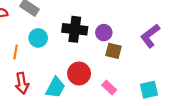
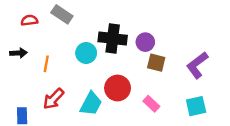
purple L-shape: (150, 36) -> (197, 65), moved
cyan circle: (38, 38) -> (86, 53), moved
red arrow: (22, 83) -> (53, 99), turned 54

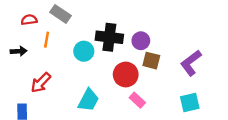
orange line: (46, 64) -> (47, 40), moved
red circle: (118, 88) -> (126, 74), moved
red arrow: (53, 99) -> (41, 83), moved
pink rectangle: (151, 104) -> (137, 100), moved

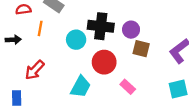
red circle: (126, 74) -> (104, 62), moved

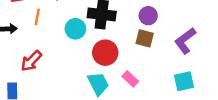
purple circle: (131, 30) -> (148, 16), moved
cyan trapezoid: (81, 87) -> (98, 84), moved, turned -55

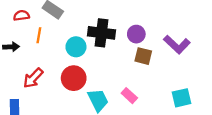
purple circle: (148, 16) -> (136, 34), moved
purple L-shape: (185, 41) -> (177, 44), moved, turned -100
red circle: (105, 53) -> (74, 78), moved

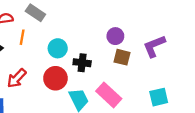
black cross: (101, 33) -> (82, 63), moved, size x0.7
purple L-shape: (177, 44) -> (154, 46), turned 115
pink rectangle: (129, 96) -> (109, 95), size x1.6

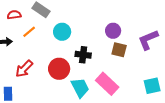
orange line: (22, 37) -> (29, 32), turned 40
cyan circle: (58, 48) -> (62, 32), moved

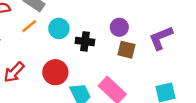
orange line: (29, 32) -> (29, 26), moved
black cross: (83, 55) -> (85, 41), moved

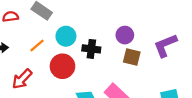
orange line: (29, 26) -> (37, 45), moved
red circle: (55, 72) -> (62, 66), moved

